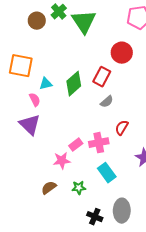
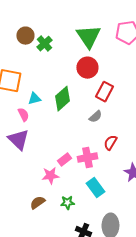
green cross: (59, 12) -> (44, 44), moved
green triangle: (84, 22) -> (88, 37), moved
red circle: (122, 53) -> (87, 68), moved
red rectangle: (102, 77) -> (104, 92), moved

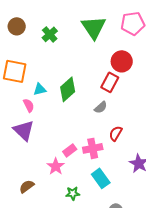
brown circle: (25, 36) -> (17, 26), moved
red circle: (87, 68) -> (122, 61), moved
pink star: (50, 176) -> (56, 166), turned -30
brown semicircle: (37, 203) -> (27, 186), moved

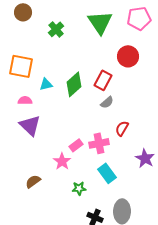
brown circle: (17, 26) -> (23, 12), moved
red rectangle: (110, 82) -> (103, 80), moved
pink semicircle: (29, 105) -> (25, 100), moved, turned -64

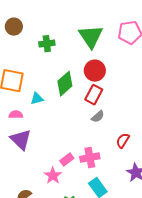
green cross: (56, 29) -> (47, 44), turned 35
red circle: (128, 56) -> (95, 71), moved
green diamond: (74, 84) -> (65, 84), moved
red semicircle: (122, 128) -> (123, 141), moved

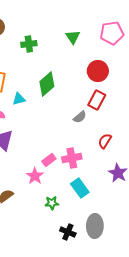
green triangle: (91, 37) -> (73, 37), size x0.6
red circle: (95, 71) -> (98, 71), moved
red rectangle: (94, 95) -> (97, 100), moved

